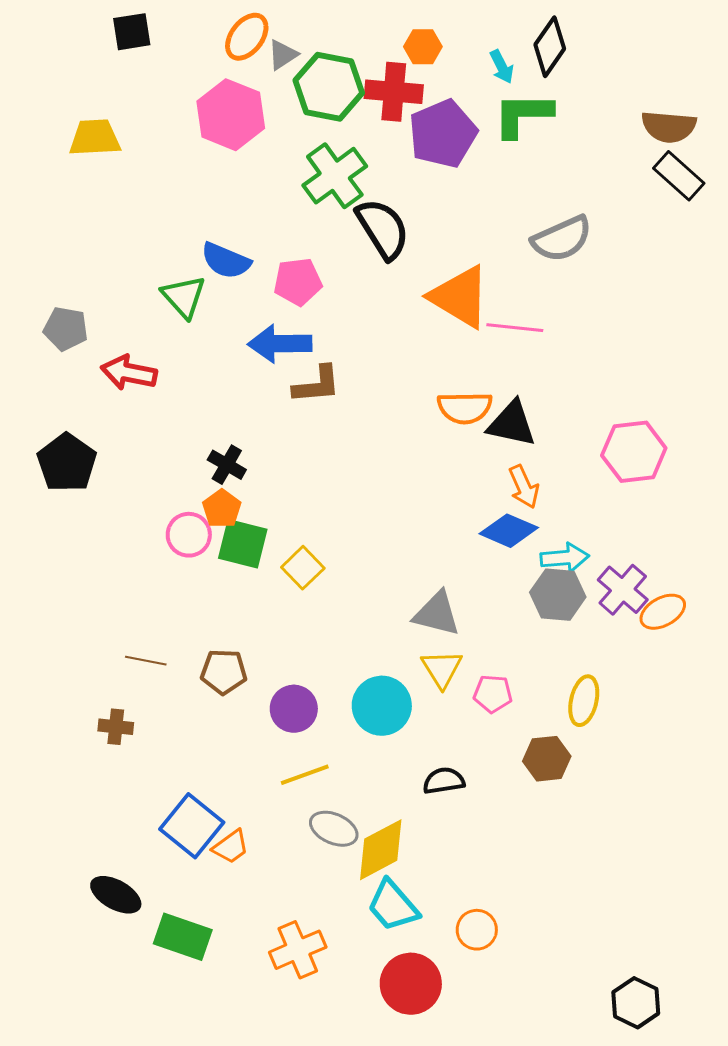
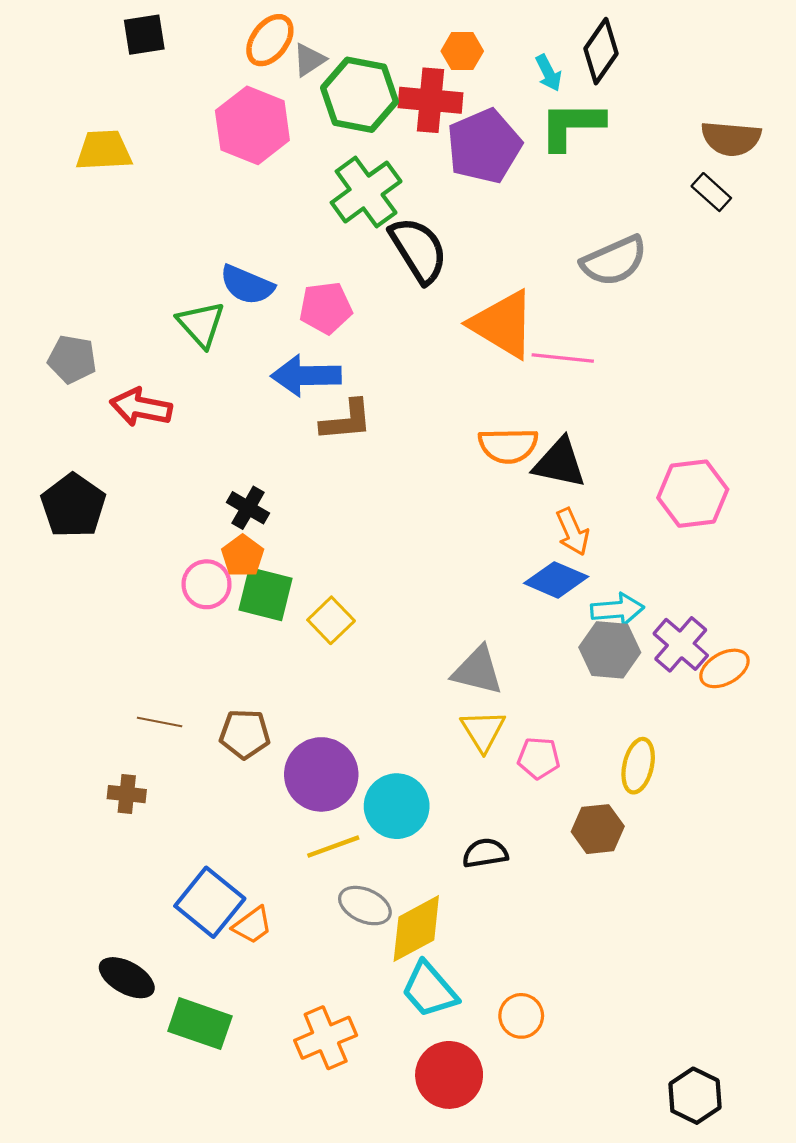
black rectangle: (679, 176) -> (711, 192), moved, size x0.7
cyan circle: (382, 706) -> (397, 806), moved
purple circle: (294, 709) -> (321, 774), size x1.4

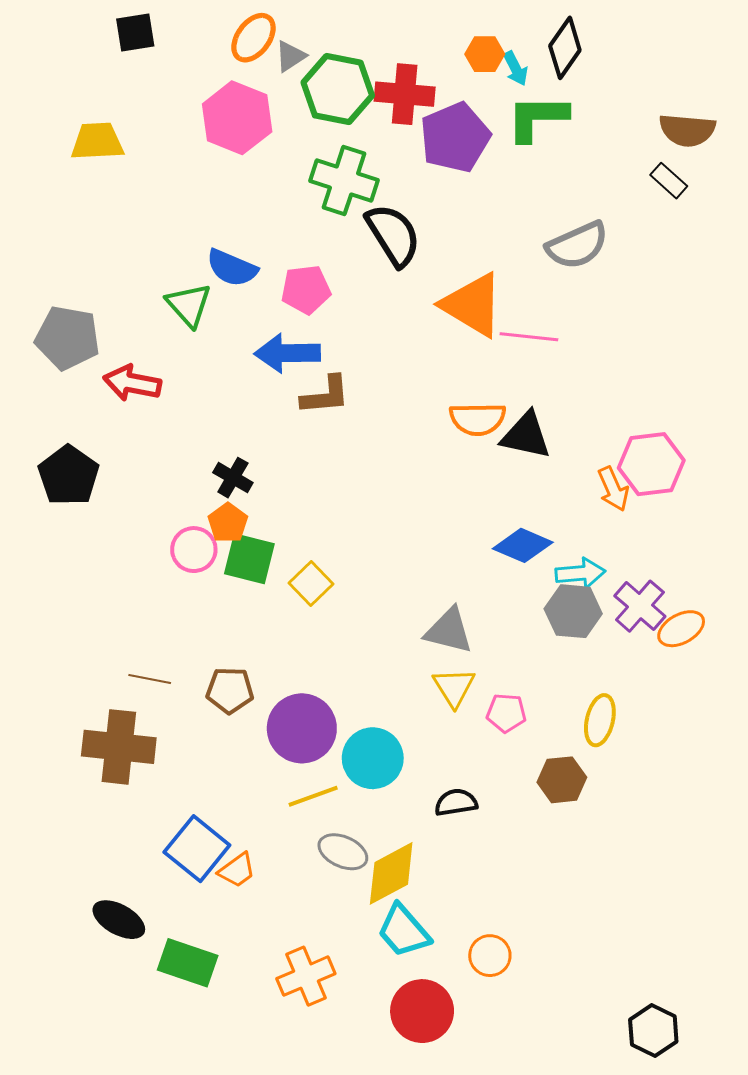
orange hexagon: (462, 51) -> (485, 54), moved
green cross: (366, 192) -> (344, 181), turned -36
gray pentagon: (72, 359) -> (67, 338), size x1.4
orange arrow: (573, 532) -> (613, 489), moved
brown cross: (127, 794) -> (119, 747), size x2.0

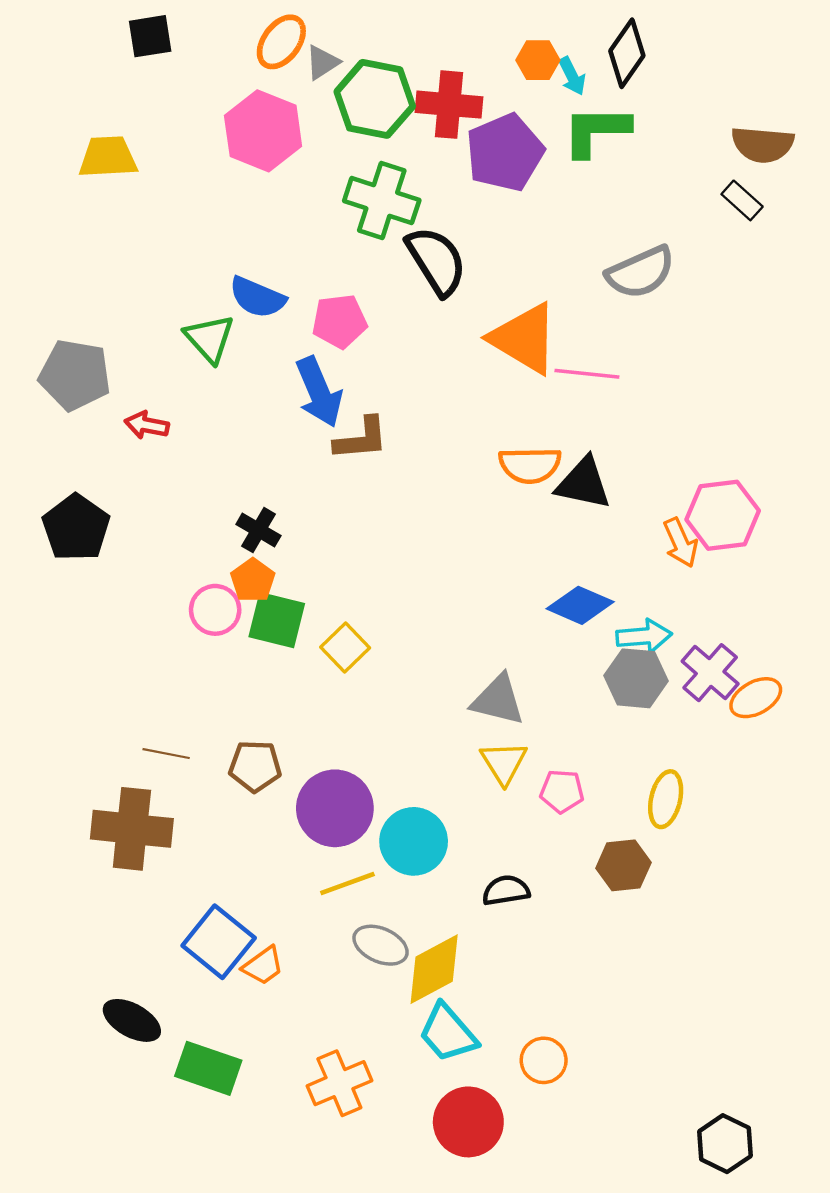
blue arrow: (287, 353) -> (319, 392), turned -112
red arrow: (132, 383) -> (147, 425), size x0.7

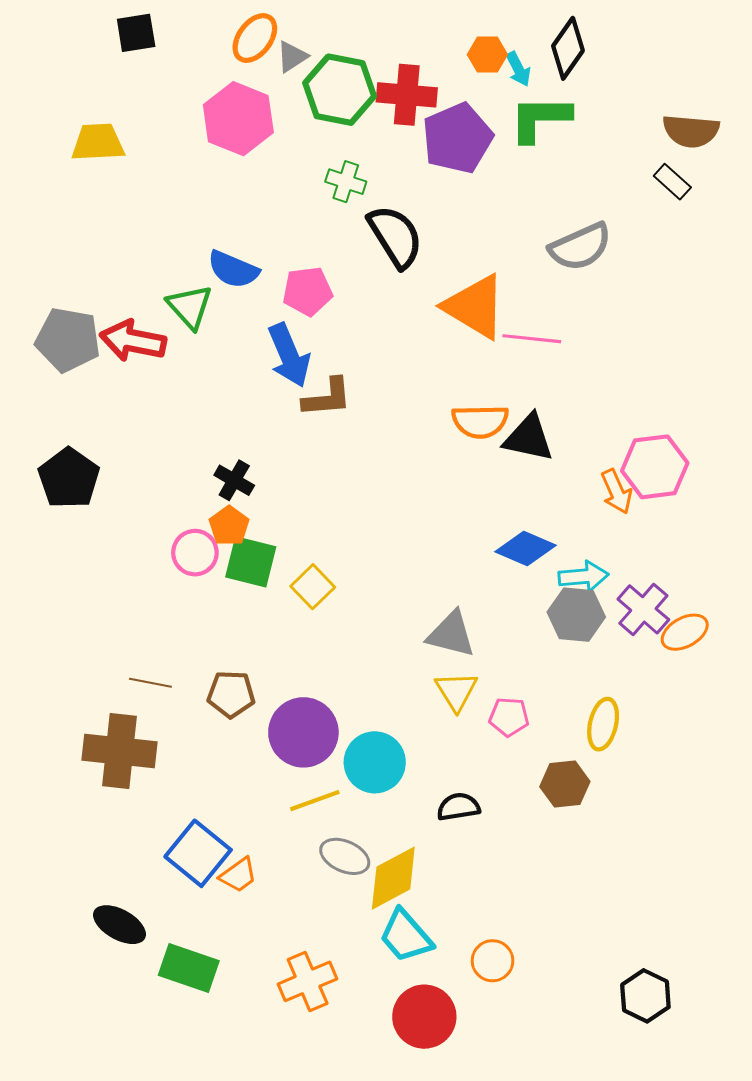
green cross: (382, 200) -> (346, 182), size x0.6
red arrow: (147, 425) -> (133, 341), moved, size x1.6
black hexagon: (725, 1144) -> (645, 996), moved

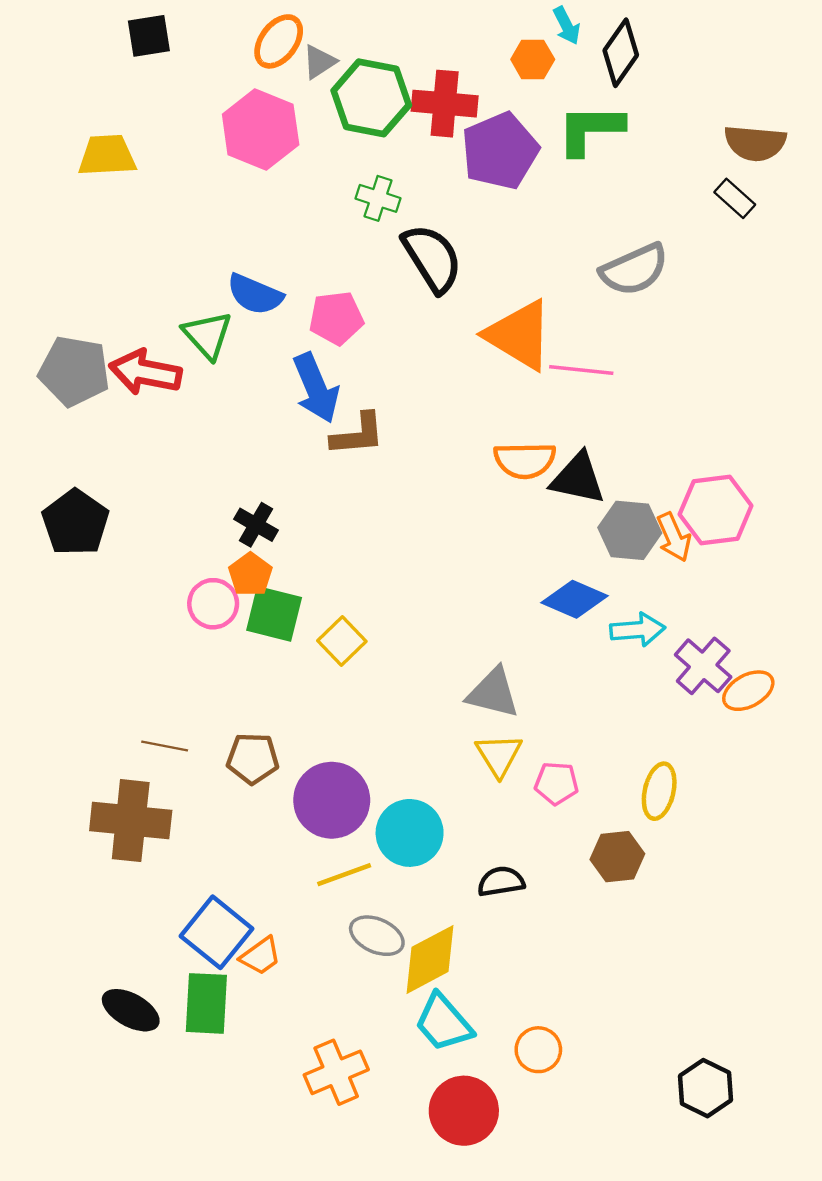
cyan arrow: (518, 69) -> (567, 26), moved
gray hexagon: (576, 615) -> (630, 530), moved
green rectangle: (189, 968) -> (206, 1003), moved, turned 74

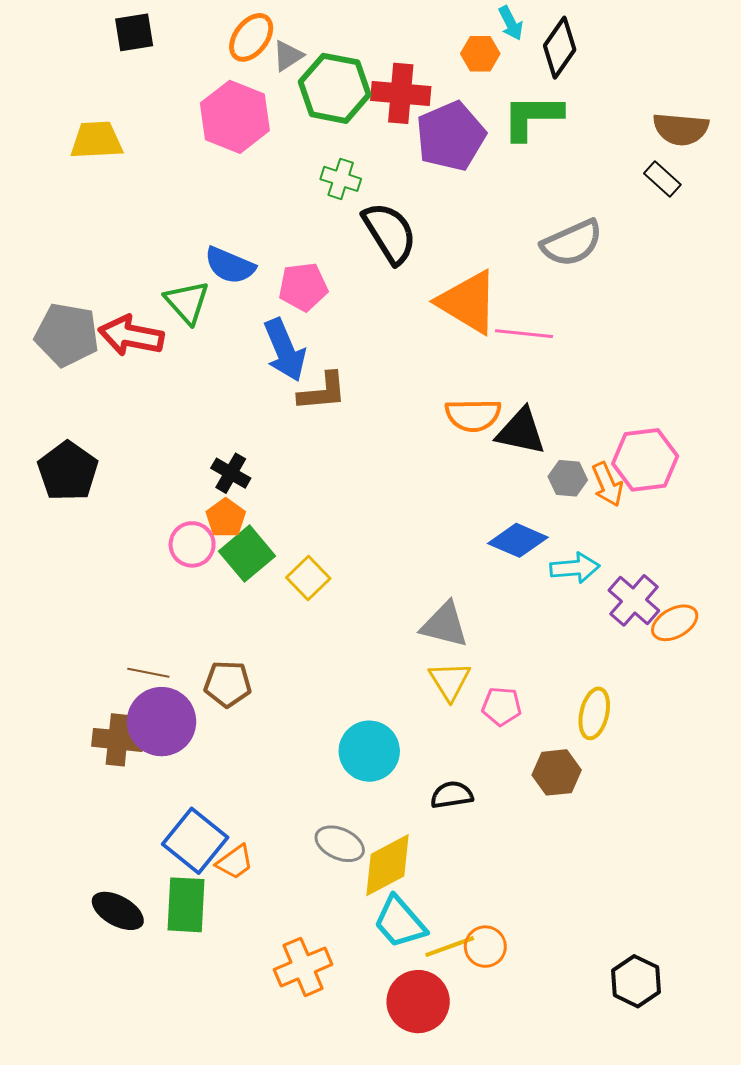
gray hexagon: (630, 530) -> (568, 478), size x0.7
green square: (274, 614) -> (247, 554), turned 36
purple circle: (332, 800) -> (162, 722), moved
brown cross: (131, 821) -> (118, 740), size x0.7
yellow line: (344, 875) -> (450, 947), moved

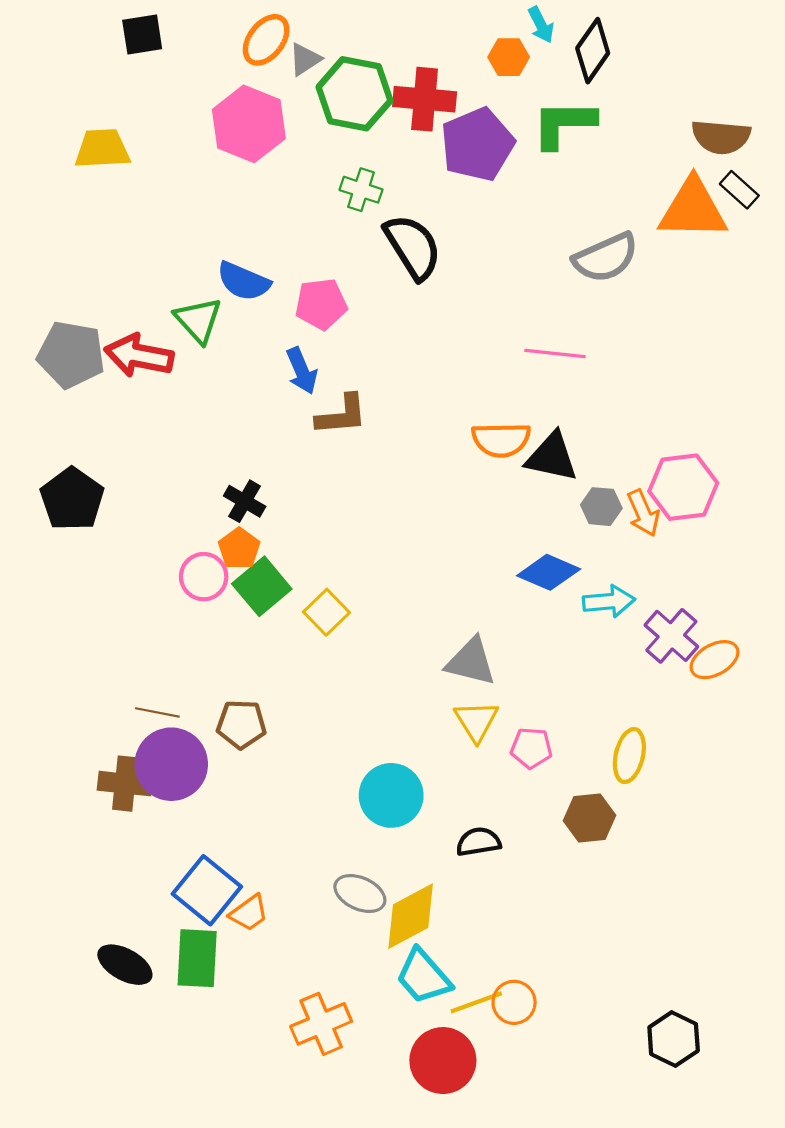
black rectangle: (662, 179) -> (739, 190), moved
orange triangle: (468, 302) -> (693, 209), moved, turned -30
blue arrow: (285, 350) -> (302, 371), size x0.7

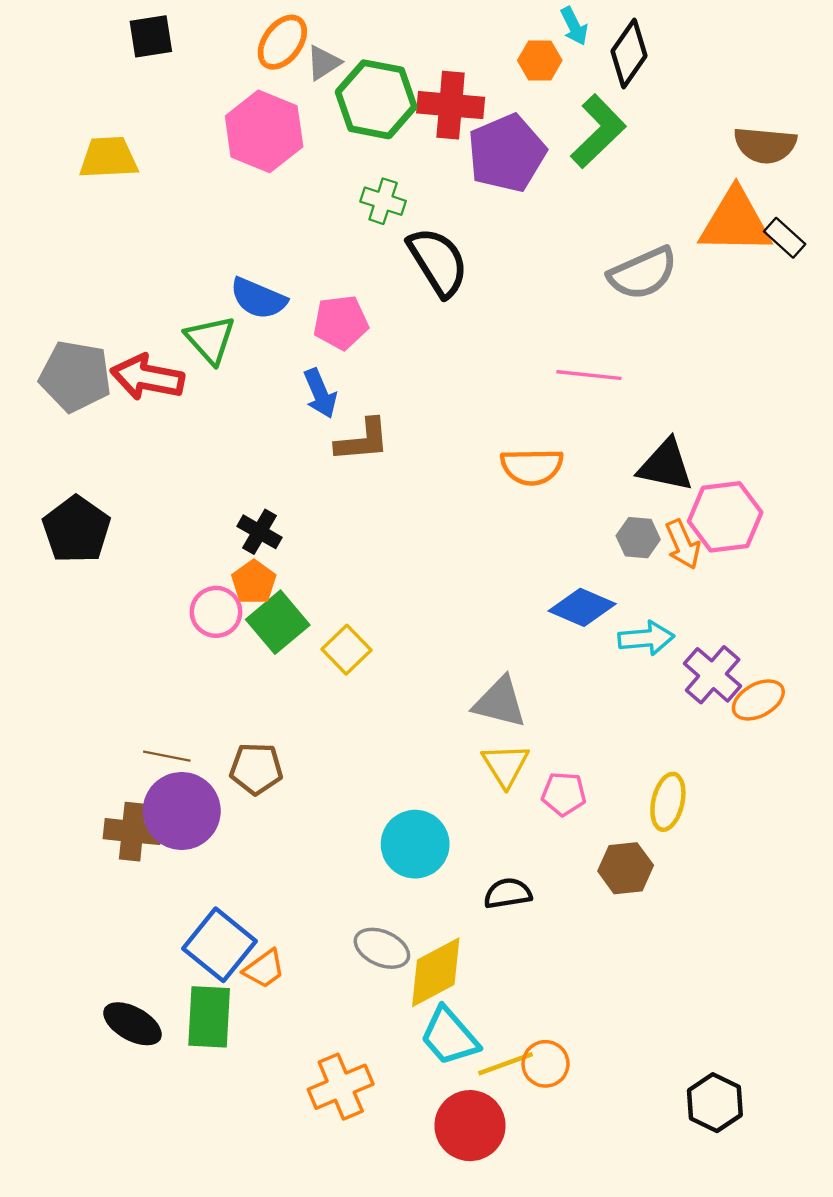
green L-shape: (564, 124) -> (598, 131), turned 136
black rectangle: (739, 190) -> (785, 238), moved
black triangle: (552, 457) -> (666, 465), moved

